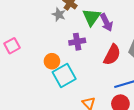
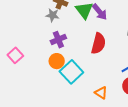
purple cross: (77, 42) -> (58, 40), moved
red semicircle: (112, 55) -> (98, 43), moved

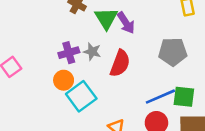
gray star: (53, 15) -> (92, 52), moved

